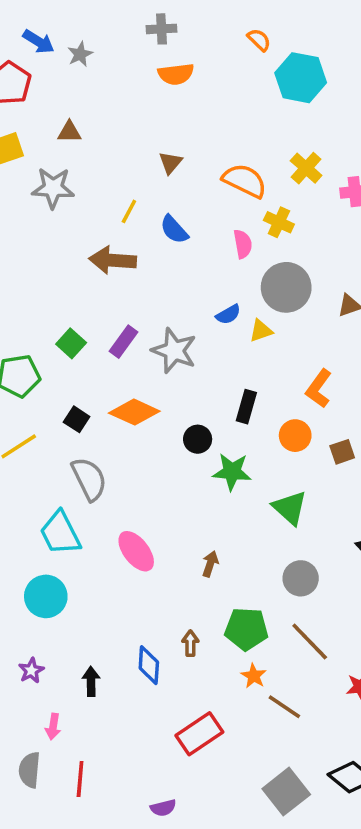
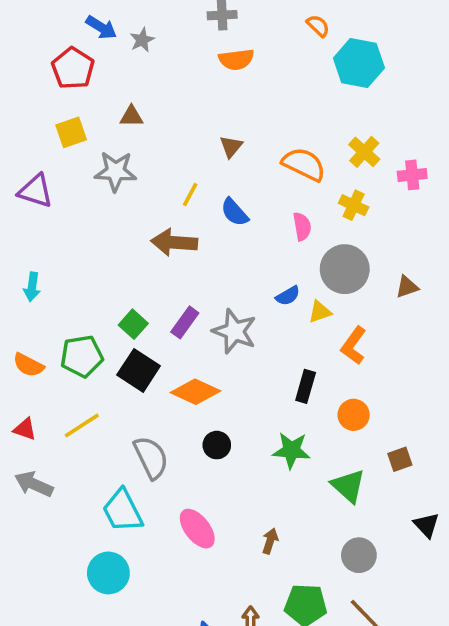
yellow cross: (279, 222) -> (354, 205), moved
orange L-shape: (319, 389) -> (354, 346), moved
black square: (77, 419) -> (139, 370), moved, size x1.6
black circle: (198, 439) -> (217, 445), moved
brown square: (342, 452) -> (400, 459), moved

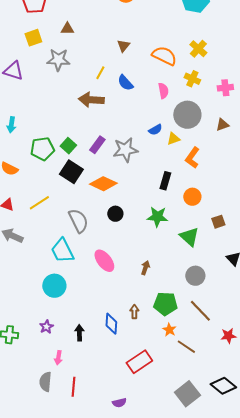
pink cross: (412, 175) -> (225, 88), moved
gray star: (235, 331) -> (125, 150), turned -30
green pentagon: (82, 356) -> (42, 149), moved

